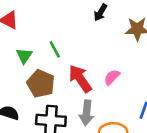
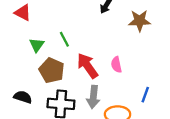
pink semicircle: (112, 77) -> (116, 65), turned -56

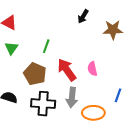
green line: (64, 39) -> (46, 46), turned 48
green triangle: (37, 45) -> (11, 48), moved

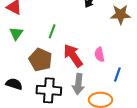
blue line: (118, 95) -> (117, 75), moved

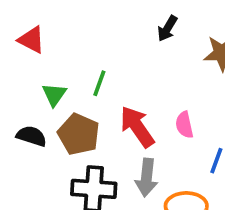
green triangle: (16, 33) -> (54, 95), moved
black semicircle: (14, 84) -> (31, 136), moved

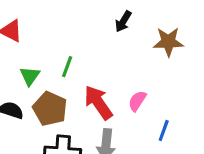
pink semicircle: (184, 125) -> (137, 101), turned 45

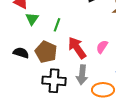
green triangle: (30, 76) -> (32, 19), moved

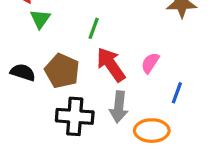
green line: (57, 25) -> (94, 28), moved

